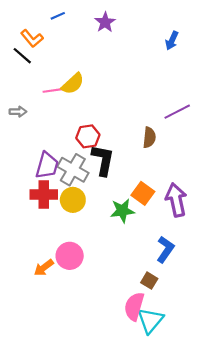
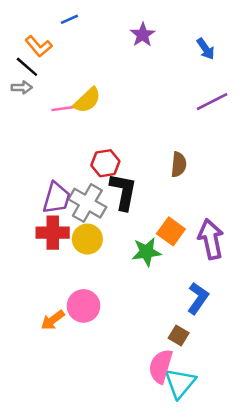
purple star: (105, 22) -> (143, 35), moved
blue arrow: (172, 41) -> (206, 49), turned -60
gray arrow: (18, 112) -> (22, 87), moved
purple line: (177, 112) -> (212, 102), moved

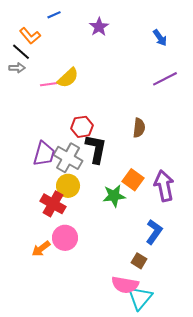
purple star: (143, 35) -> (99, 27), moved
red cross: (53, 233) -> (53, 204), moved, turned 30
pink semicircle: (161, 366) -> (125, 285), turned -96

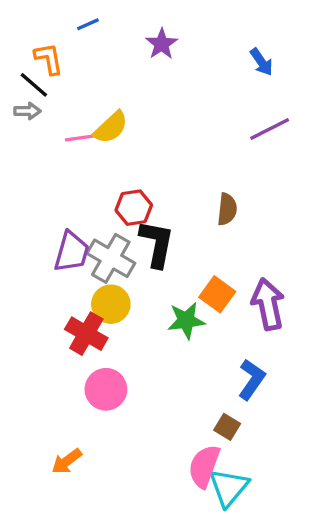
orange L-shape: (30, 36) -> (49, 59), turned -150
orange arrow: (41, 249) -> (67, 461), moved
pink semicircle: (125, 285) -> (204, 466), turned 100

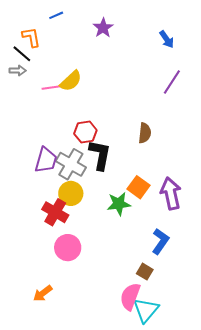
purple line: (270, 129) -> (172, 82), turned -30

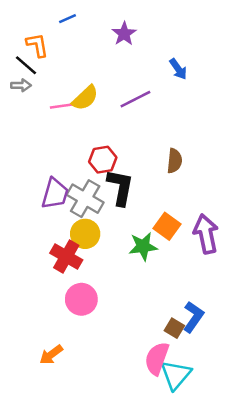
blue arrow: (167, 39) -> (178, 69), moved
purple line: (172, 82) -> (135, 99), moved, turned 30
blue L-shape: (160, 241) -> (193, 317), moved

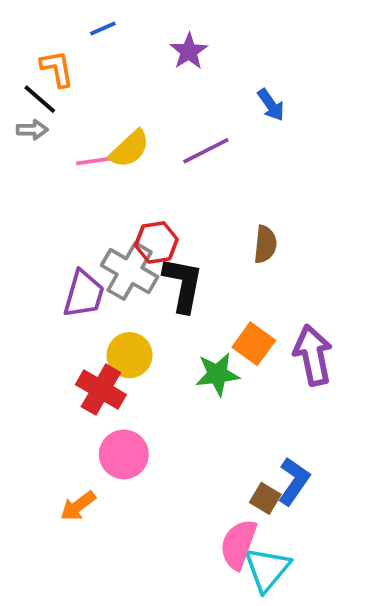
gray cross: (85, 199) -> (130, 271), moved
orange arrow: (51, 355) -> (78, 506), moved

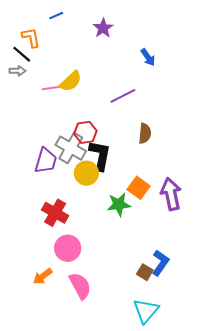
purple line: (206, 151) -> (123, 96), moved
yellow circle: (130, 355) -> (86, 173), moved
pink semicircle: (238, 544) -> (80, 286), moved, turned 132

